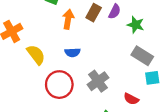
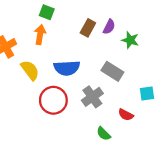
orange arrow: (68, 19) -> (40, 35), moved
blue semicircle: (73, 52) -> (67, 68), size x1.6
gray rectangle: (142, 56) -> (112, 71), moved

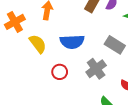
red circle: (53, 100) -> (60, 72), size x0.6

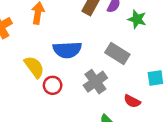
yellow semicircle: (38, 44) -> (34, 67), moved

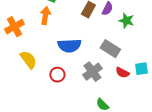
yellow semicircle: (34, 67) -> (28, 60), moved
red semicircle: (132, 101) -> (122, 73), moved

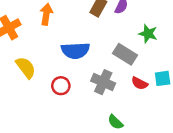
green star: (126, 21) -> (148, 34), moved
gray cross: (92, 72) -> (103, 82), turned -30

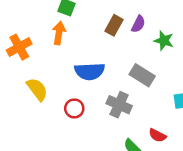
green star: (148, 34) -> (164, 41), moved
red semicircle: (140, 83) -> (157, 135), moved

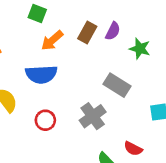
orange arrow: (59, 33) -> (52, 41), moved, turned -140
blue semicircle: (90, 71) -> (41, 74), moved
gray cross: (119, 105) -> (93, 116), turned 30

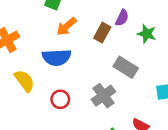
brown rectangle: (87, 32) -> (102, 33), moved

